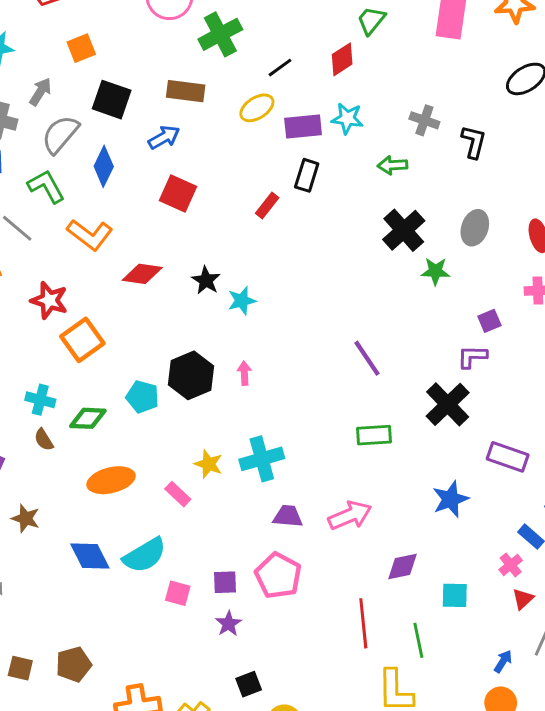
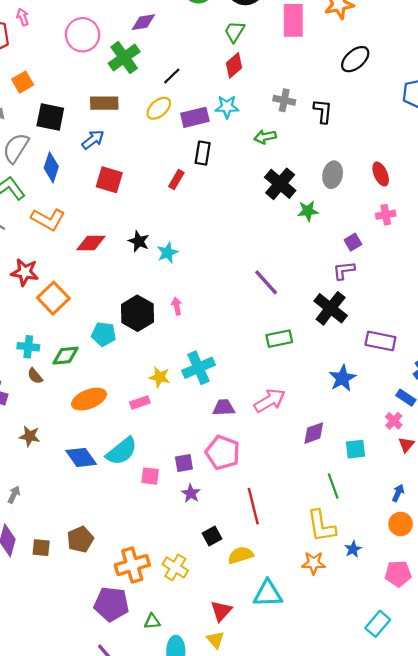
red diamond: (342, 59) -> (234, 65), moved
pink rectangle: (178, 494) -> (140, 402), turned -54
red line: (363, 623) -> (253, 506), moved

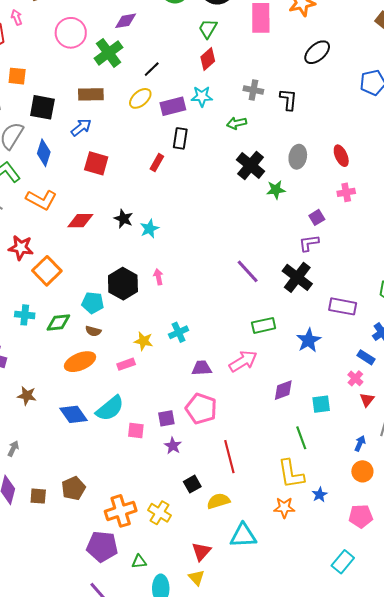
orange square: (23, 82) -> (17, 76), turned 36
purple line: (266, 282) -> (248, 271), moved
green rectangle: (279, 339) -> (264, 325), moved
cyan cross: (198, 368) -> (179, 332), size x0.7
brown semicircle: (35, 376) -> (93, 331), moved, turned -35

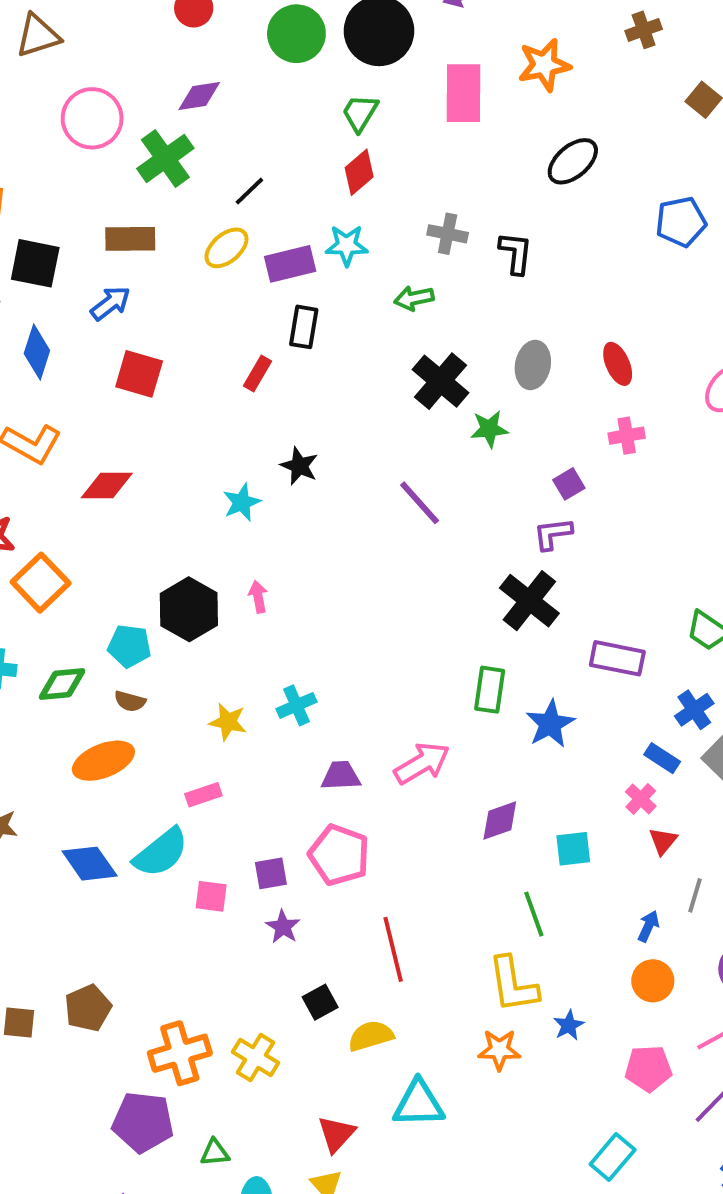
black star: (123, 219) -> (299, 466), moved
purple line: (248, 271) -> (420, 503), moved
green rectangle: (264, 325) -> (490, 690), moved, turned -70
pink rectangle: (126, 364) -> (203, 795), moved

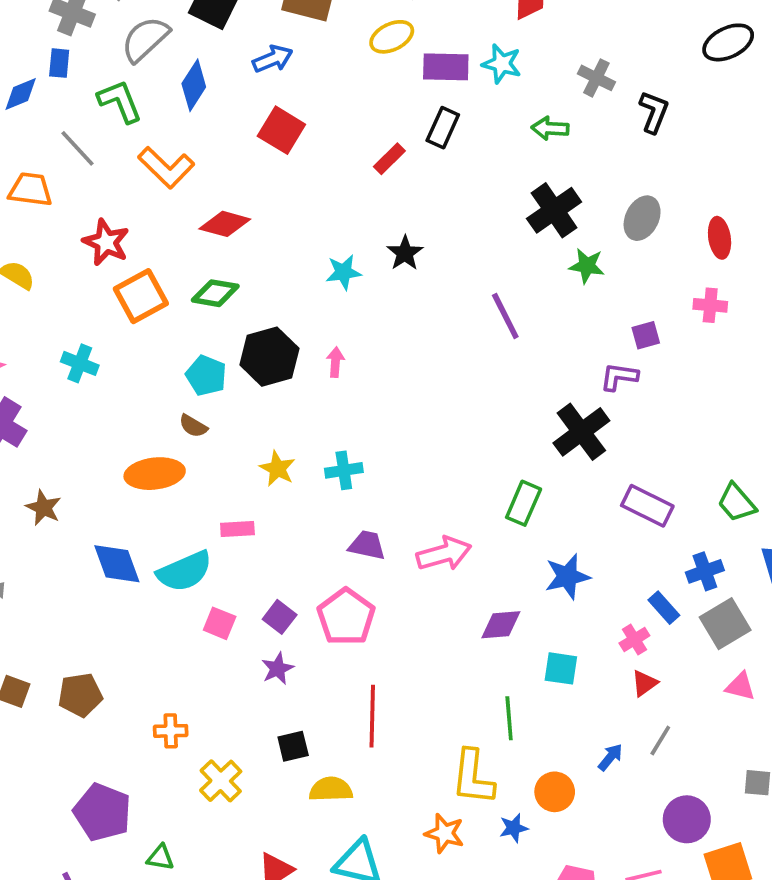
green diamond: (62, 684) -> (215, 293), moved
blue star: (550, 724) -> (567, 577), moved
purple square: (271, 873) -> (280, 617), turned 32
orange circle: (653, 981) -> (555, 792), moved
orange cross: (180, 1053) -> (171, 731), moved, size x0.6

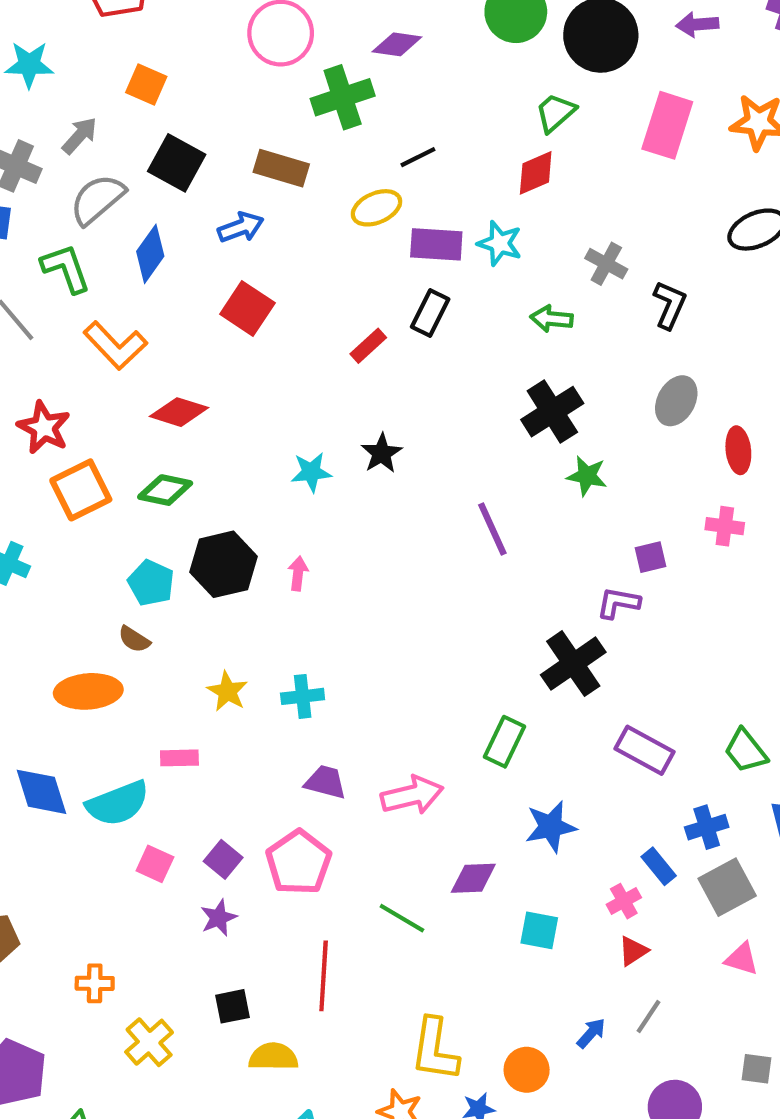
gray ellipse: (642, 218) -> (676, 401), moved
green line: (509, 718) -> (402, 918), moved, turned -57

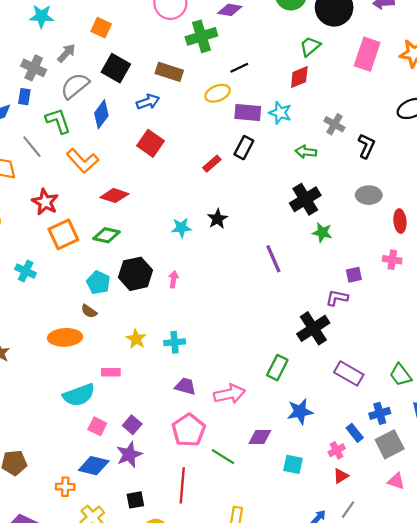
gray ellipse: (676, 401) -> (369, 195), turned 60
blue diamond: (41, 792) -> (94, 466), moved, turned -60
pink pentagon: (299, 862) -> (189, 430), moved
purple star: (219, 918) -> (129, 455), size x1.4

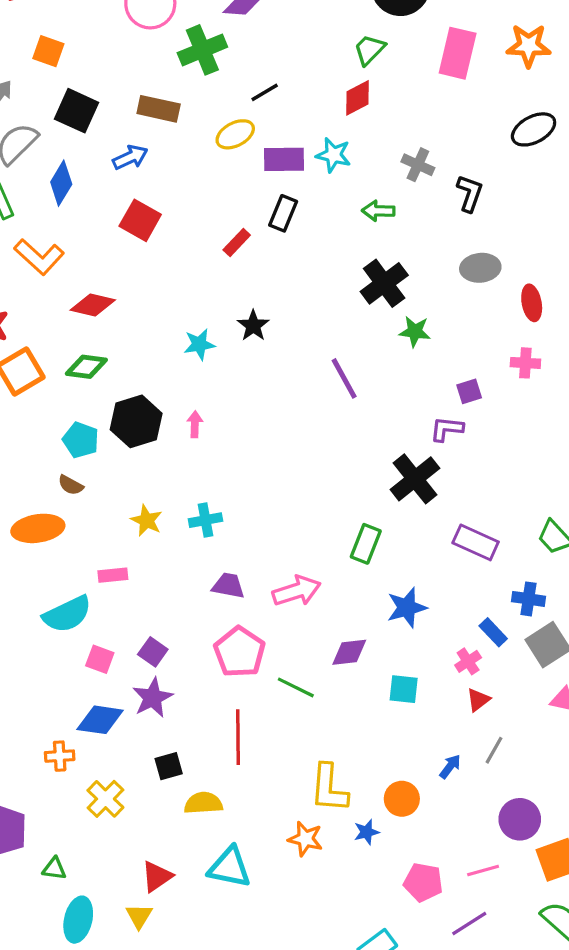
blue cross: (380, 413) -> (529, 599), turned 30

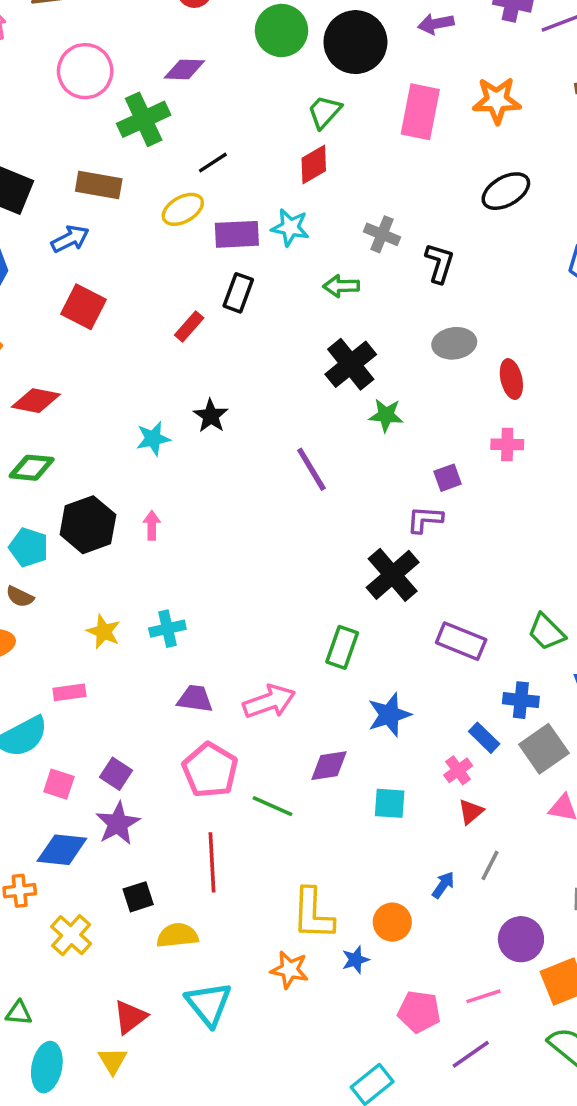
cyan triangle: (230, 867) -> (209, 1004), turned 42

